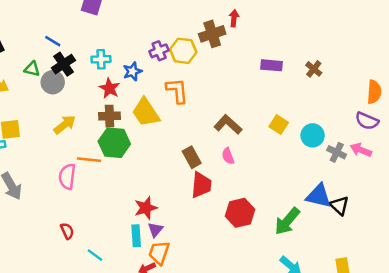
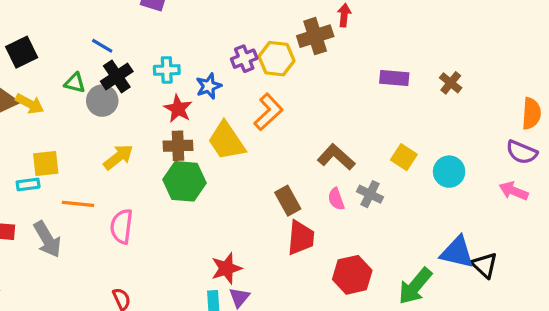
orange L-shape: (177, 91) -> (268, 112), turned 52
gray cross: (337, 152) -> (370, 194), moved
orange line: (89, 160) -> (78, 204), moved

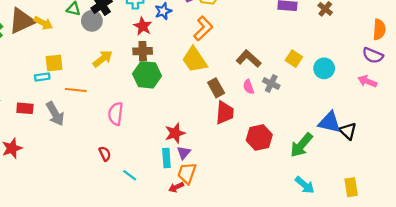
yellow trapezoid: (226, 141) -> (195, 60), moved
pink semicircle: (122, 226) -> (116, 114), moved

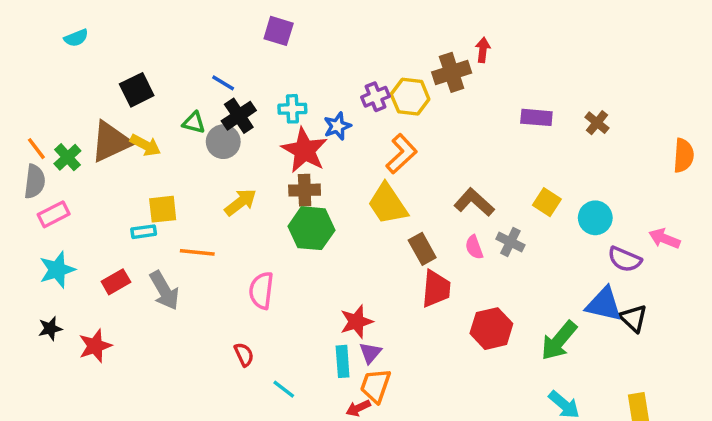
red star: (143, 26) -> (305, 150), size x1.5
purple semicircle: (373, 55) -> (625, 259), moved
red rectangle: (25, 108) -> (116, 282), turned -35

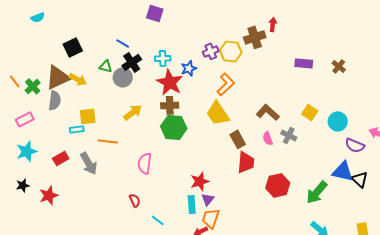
gray semicircle: (35, 181) -> (55, 100), moved

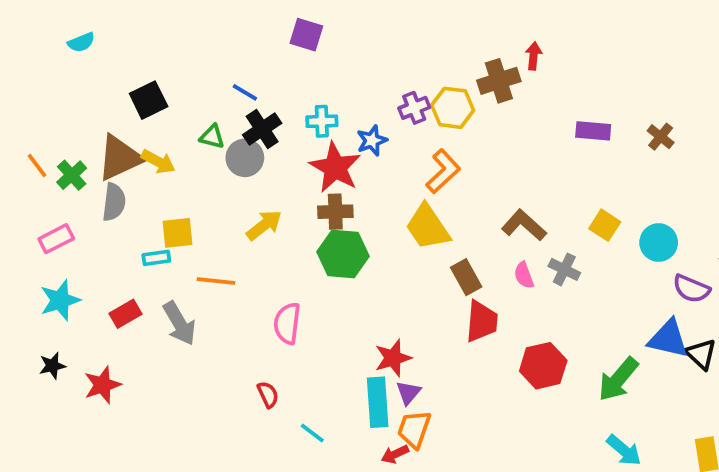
cyan rectangle: (192, 204) -> (378, 402), size x1.4

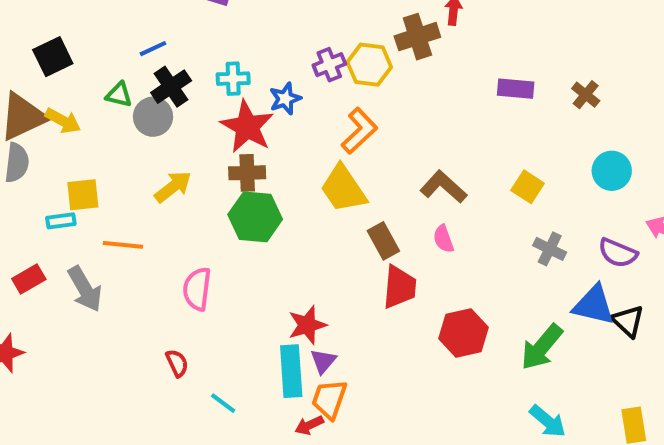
blue line: (245, 92) -> (153, 49), turned -56
cyan circle: (659, 243) -> (612, 171), moved
gray cross: (564, 269) -> (550, 249), moved

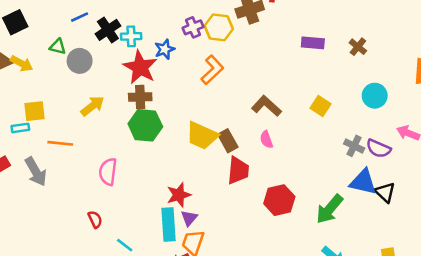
black cross: (171, 87) -> (108, 30), moved
yellow trapezoid: (343, 189) -> (202, 136), moved, turned -32
gray cross: (550, 249) -> (354, 146), moved

